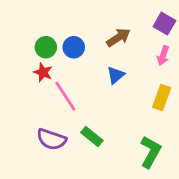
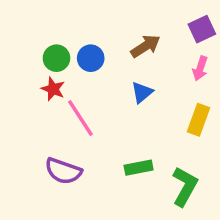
purple square: (164, 24) -> (202, 29), turned 35
green rectangle: (92, 137) -> (139, 168), moved, turned -50

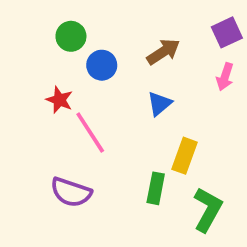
green circle: (56, 58) -> (71, 36), moved
yellow rectangle: (198, 120) -> (185, 156), moved
green rectangle: (139, 168) -> (156, 188), turned -68

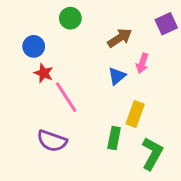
green circle: (71, 36) -> (70, 18), moved
blue circle: (102, 65) -> (34, 46), moved
pink arrow: (225, 77) -> (142, 63), moved

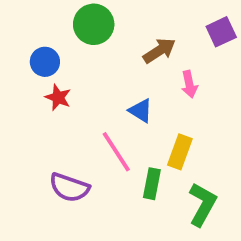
green circle: (70, 18) -> (94, 24), size x1.4
pink arrow: (142, 63) -> (189, 84), turned -30
blue triangle: (117, 76) -> (141, 111), moved, turned -48
pink line: (66, 97) -> (116, 152), moved

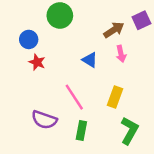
brown arrow: (159, 51) -> (114, 30), moved
blue triangle: (141, 111) -> (90, 60), moved
green rectangle: (152, 184) -> (81, 131), moved

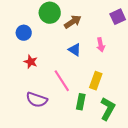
brown arrow: (114, 30) -> (73, 22), moved
red star: (37, 62) -> (31, 62), moved
green rectangle: (81, 131) -> (81, 102), moved

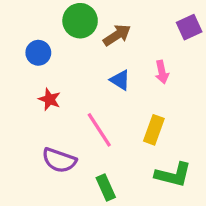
green rectangle: (81, 102) -> (106, 188), moved, turned -35
green L-shape: (108, 109) -> (173, 175), turned 75

